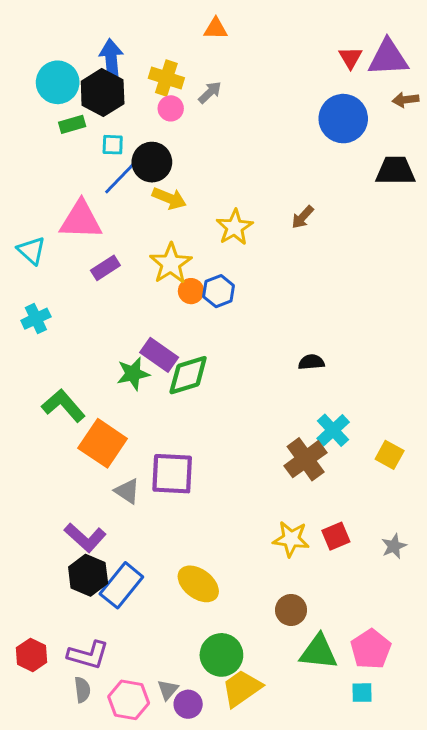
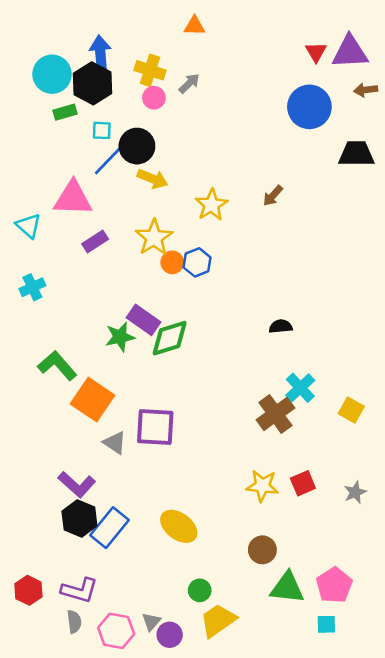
green circle: (221, 655) -> (200, 590), size x0.6

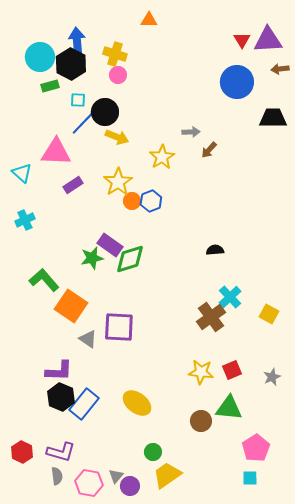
gray arrow: (189, 83) -> (191, 132), moved, turned 42
purple L-shape: (77, 484) -> (59, 371), turned -40
green triangle: (287, 588) -> (229, 408), moved

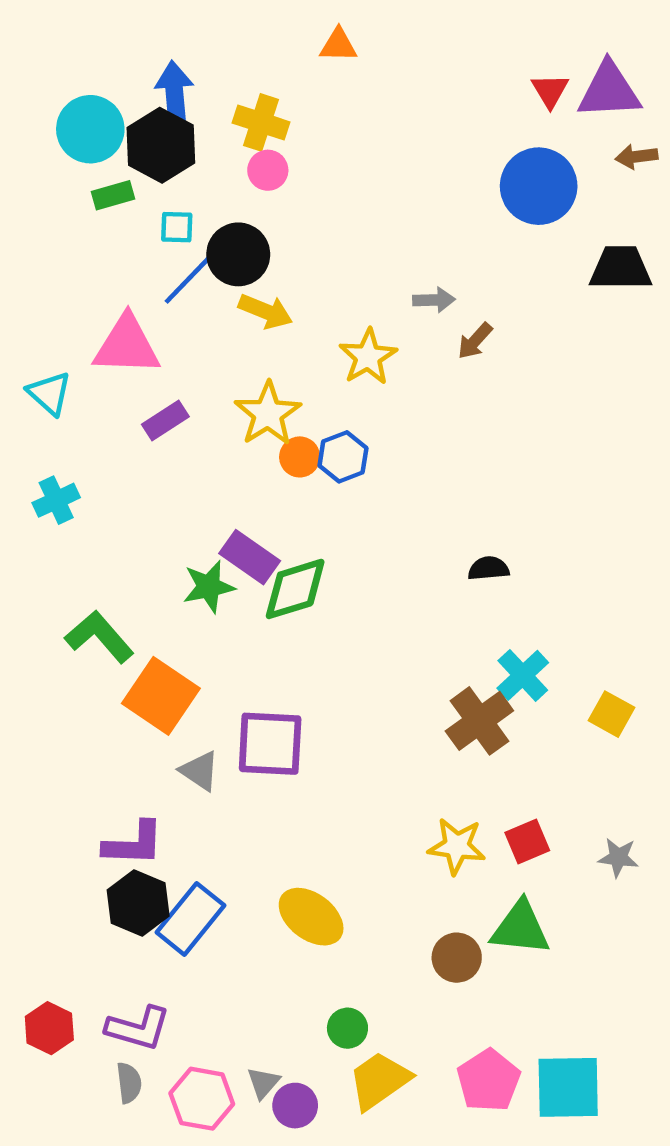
gray star: (272, 377) -> (618, 857), turned 30
pink pentagon: (256, 448) -> (489, 1080), moved
cyan square: (250, 478) -> (568, 1087), size x2.0

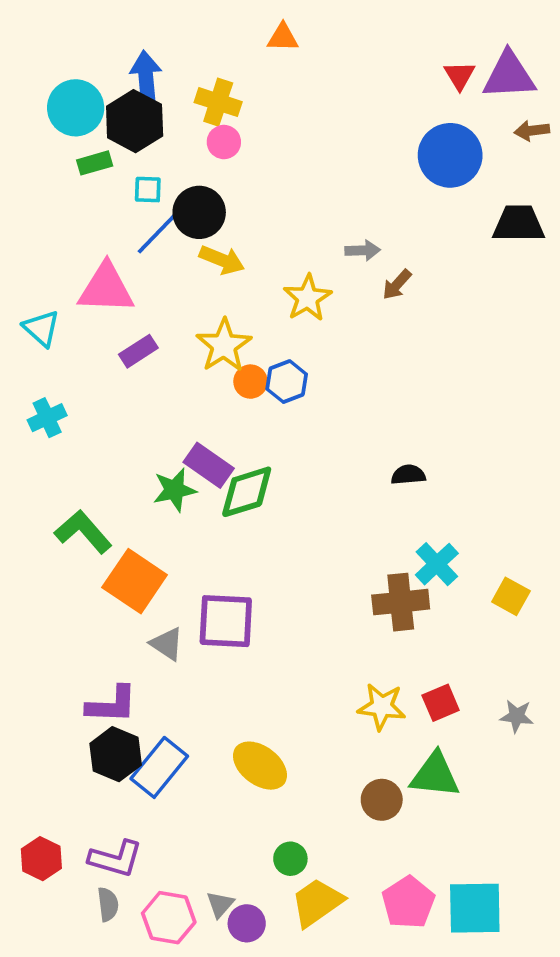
brown cross: (479, 721) -> (401, 602), turned 30

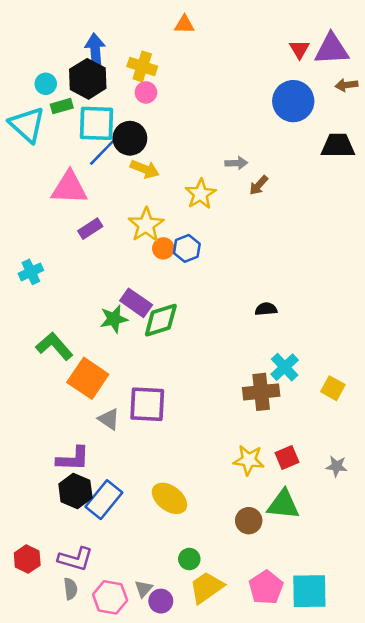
cyan circle: (76, 108) -> (46, 84), moved, size x0.6
cyan square: (148, 190) -> (96, 123), size x2.0
cyan triangle: (41, 328) -> (27, 125), moved, size x1.5

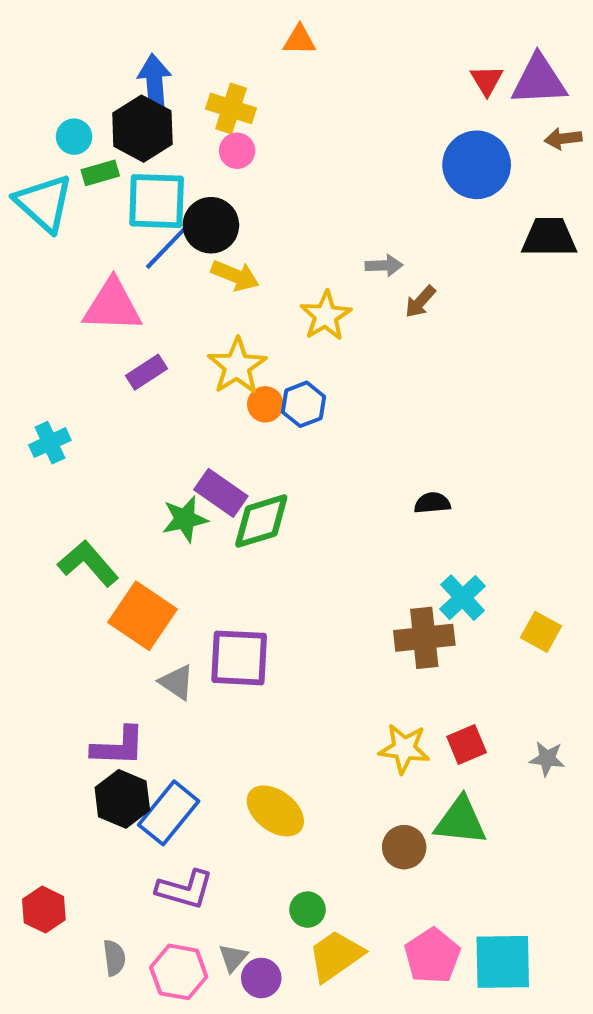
purple L-shape: (75, 559) -> (185, 889), moved

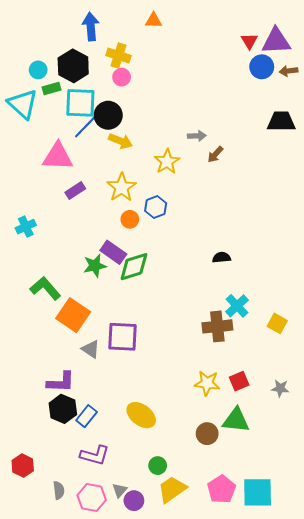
blue arrow: (155, 82) -> (91, 27), moved
blue circle: (477, 165) -> (262, 67), moved, size x0.7
orange circle: (265, 404) -> (130, 219), moved
blue rectangle: (169, 813) -> (87, 416), size x0.7

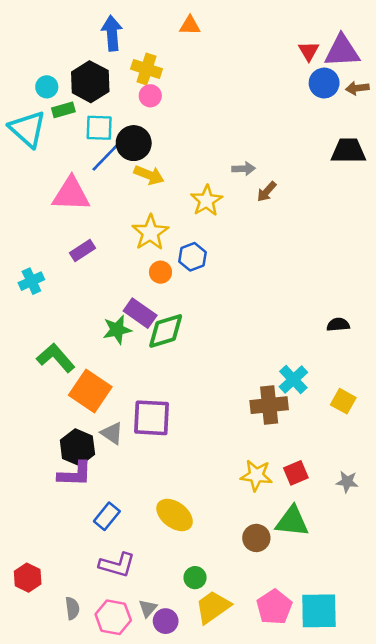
cyan square: (80, 103) -> (99, 128), size x0.7
purple rectangle: (75, 190) -> (83, 250), moved
black semicircle: (222, 257) -> (338, 325), moved
black hexagon: (63, 409) -> (77, 447), moved

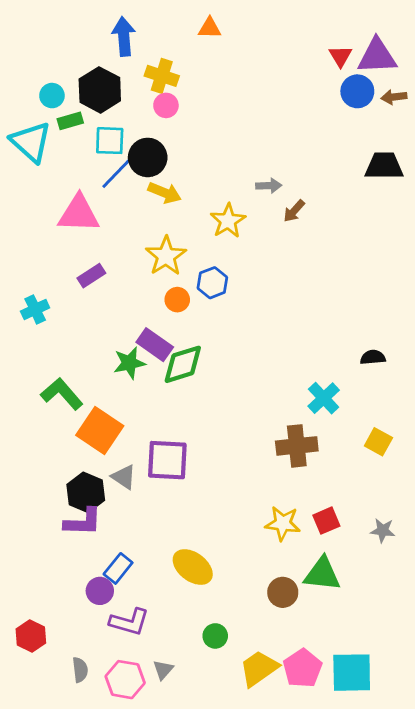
cyan cross: (293, 380) -> (324, 398), moved
yellow trapezoid: (213, 607) -> (259, 668), moved
purple circle: (166, 621) -> (100, 591), moved

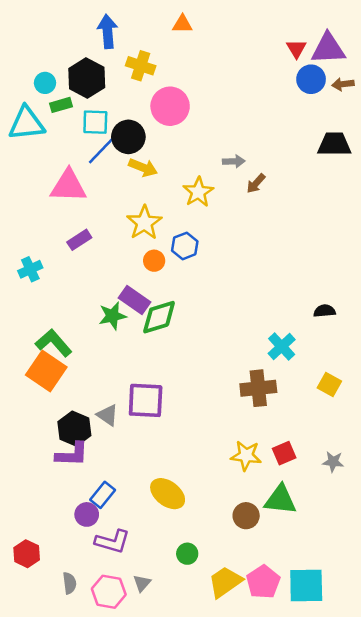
pink circle: (166, 105) -> (170, 106), moved, size x1.8
cyan triangle: (31, 142) -> (27, 123), turned -48
orange square: (100, 430) -> (46, 371), moved

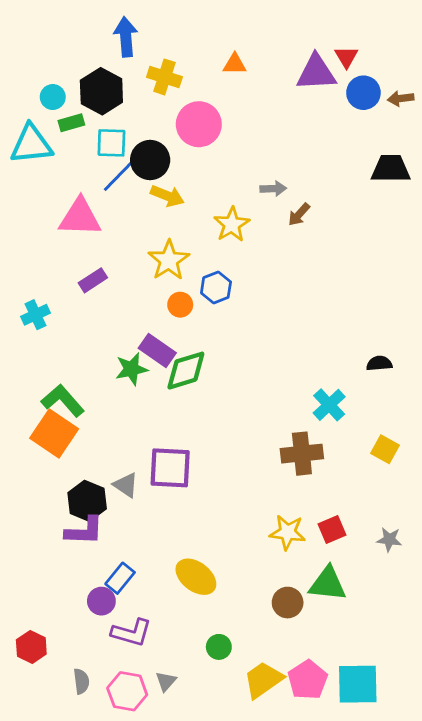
orange triangle: (182, 24) -> (235, 64), moved
purple triangle: (328, 49) -> (316, 73), moved

